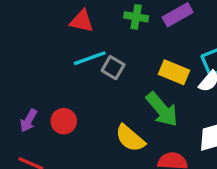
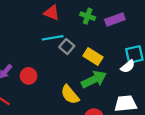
yellow rectangle: (174, 72) -> (93, 56), moved
green arrow: (162, 109) -> (94, 79), turned -85

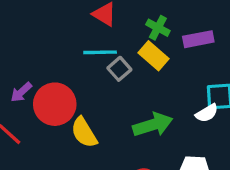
yellow rectangle: (93, 56) -> (154, 56), moved
red circle: (29, 76) -> (55, 104), size x1.6
yellow semicircle: (70, 95) -> (84, 132), moved

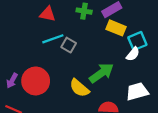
yellow rectangle: (154, 56) -> (116, 28), moved
yellow semicircle: (84, 132) -> (79, 88), moved

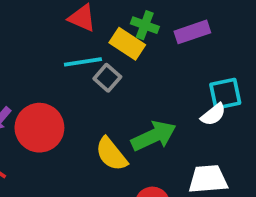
yellow rectangle: (116, 28) -> (127, 44), moved

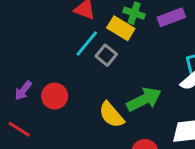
cyan line: (83, 62) -> (87, 44), turned -40
red circle: (39, 128) -> (55, 96), size x0.7

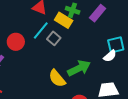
purple rectangle: (171, 17) -> (98, 13), turned -30
red circle: (55, 96) -> (16, 42), moved

